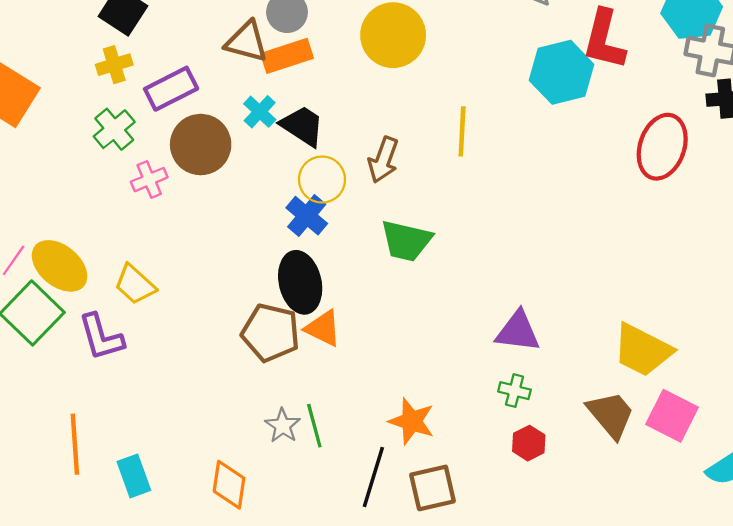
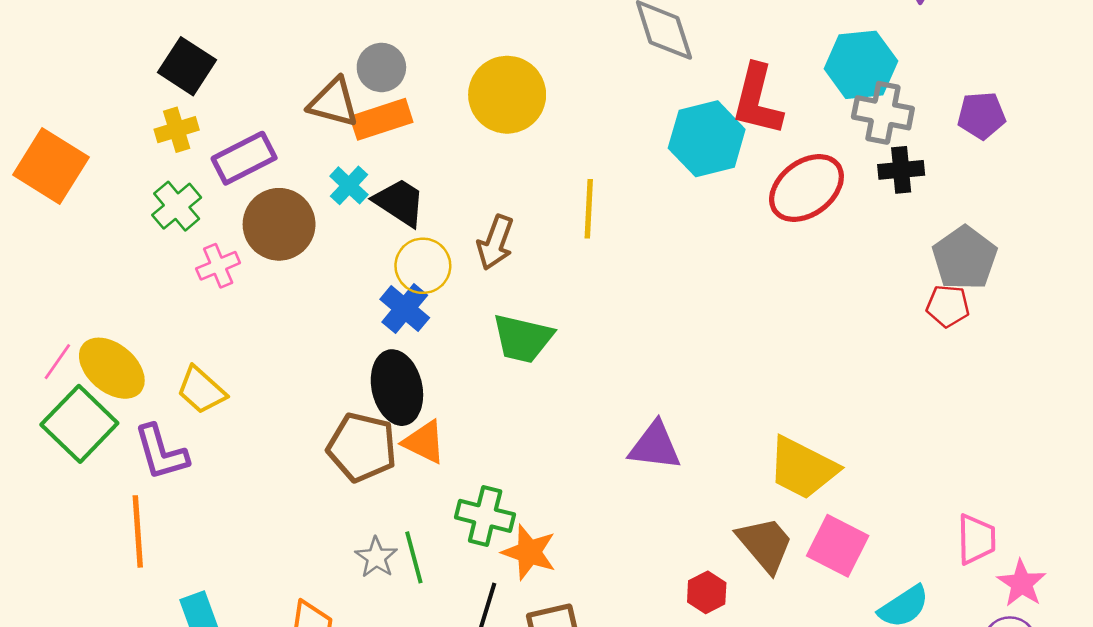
red ellipse: (662, 147) -> (806, 188), moved, turned 34
green cross: (514, 391) -> (485, 516), moved, size x1.5
red hexagon: (529, 443) -> (707, 592), moved
orange line: (75, 444) -> (138, 531), moved

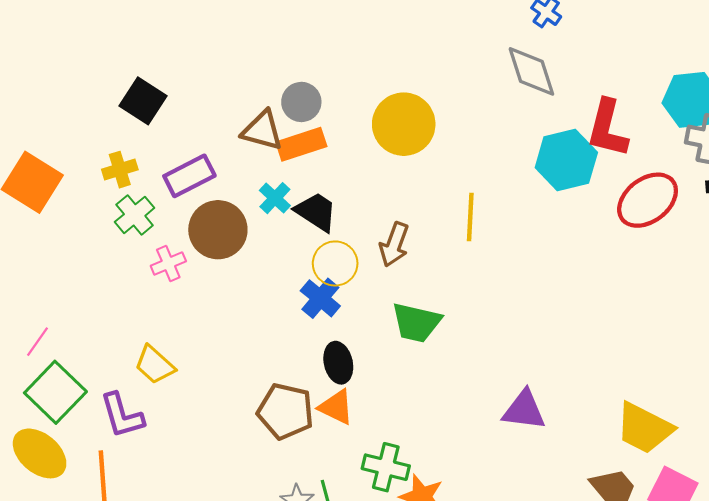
yellow cross: (177, 130) -> (120, 170), moved
yellow ellipse: (112, 368) -> (40, 453), moved
black ellipse: (397, 388) -> (338, 363), moved, size x0.7

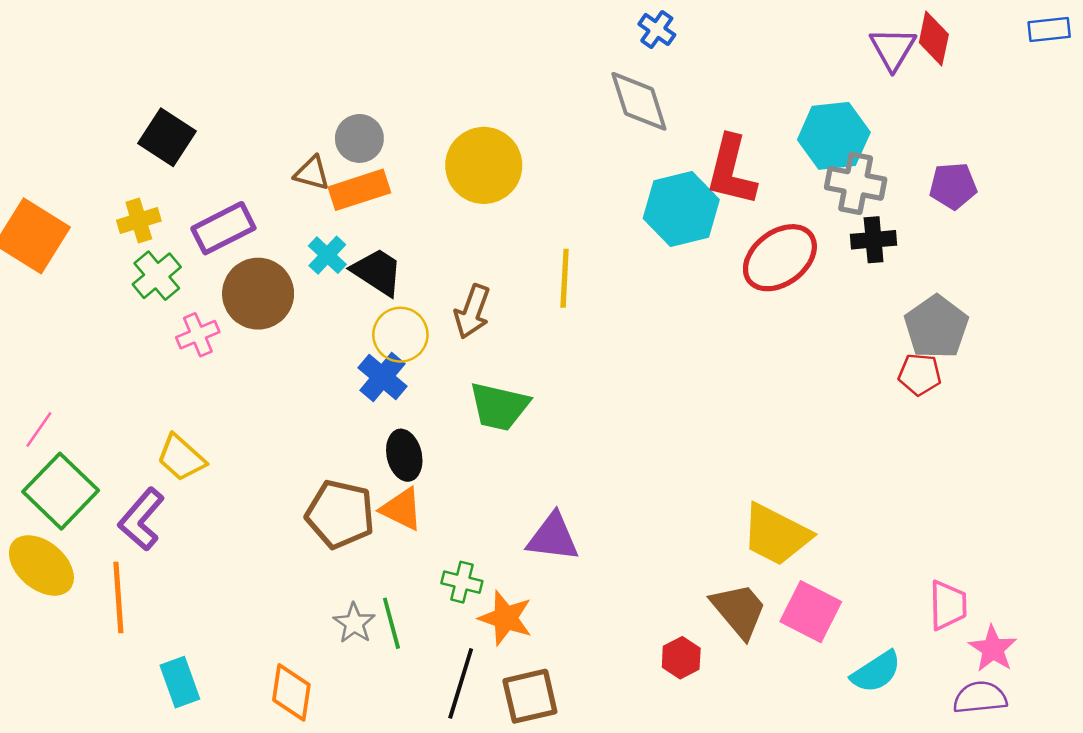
brown triangle: (262, 130) -> (312, 173), size x0.7
purple triangle: (524, 410) -> (553, 537), moved
purple L-shape: (122, 415) -> (141, 519), turned 57
green cross: (386, 467) -> (462, 582), size x0.7

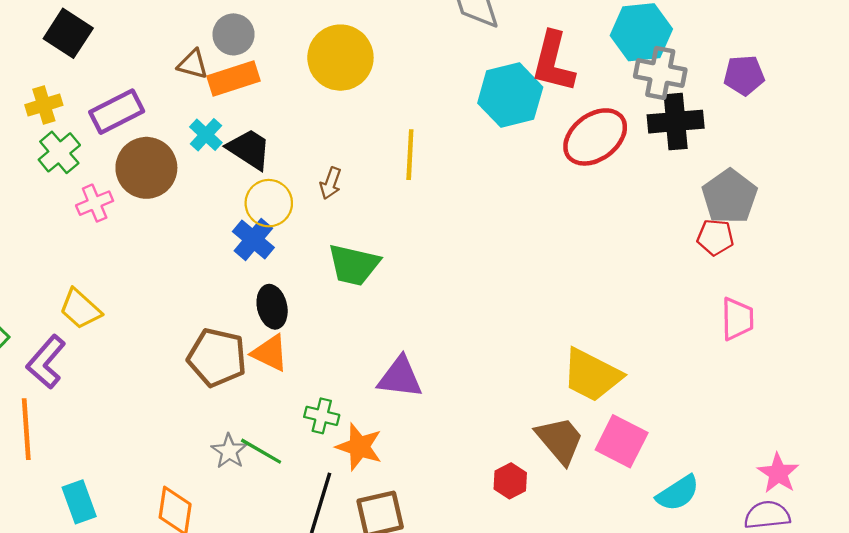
black cross: (874, 240) -> (676, 122), size x1.4
brown arrow: (472, 312) -> (331, 183), size x0.7
pink trapezoid: (948, 605) -> (737, 319), moved
green line: (391, 623) -> (261, 451), turned -45

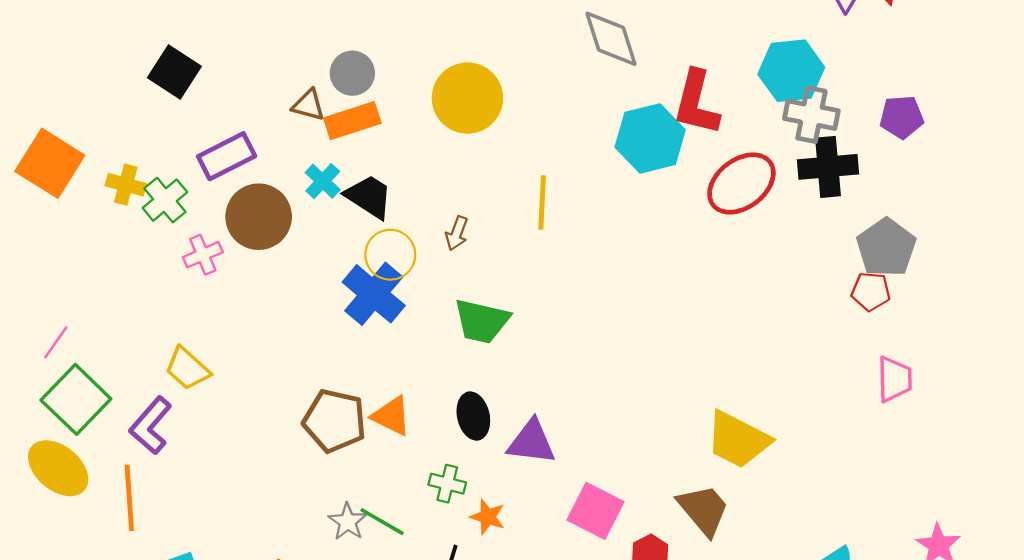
yellow cross: (44, 105) -> (126, 185), moved, turned 32
blue cross: (253, 239) -> (374, 294), size x1.4
black ellipse: (272, 307) -> (473, 416), moved
pink square: (622, 441) -> (596, 511), moved
orange star: (359, 447) -> (488, 517), size x0.7

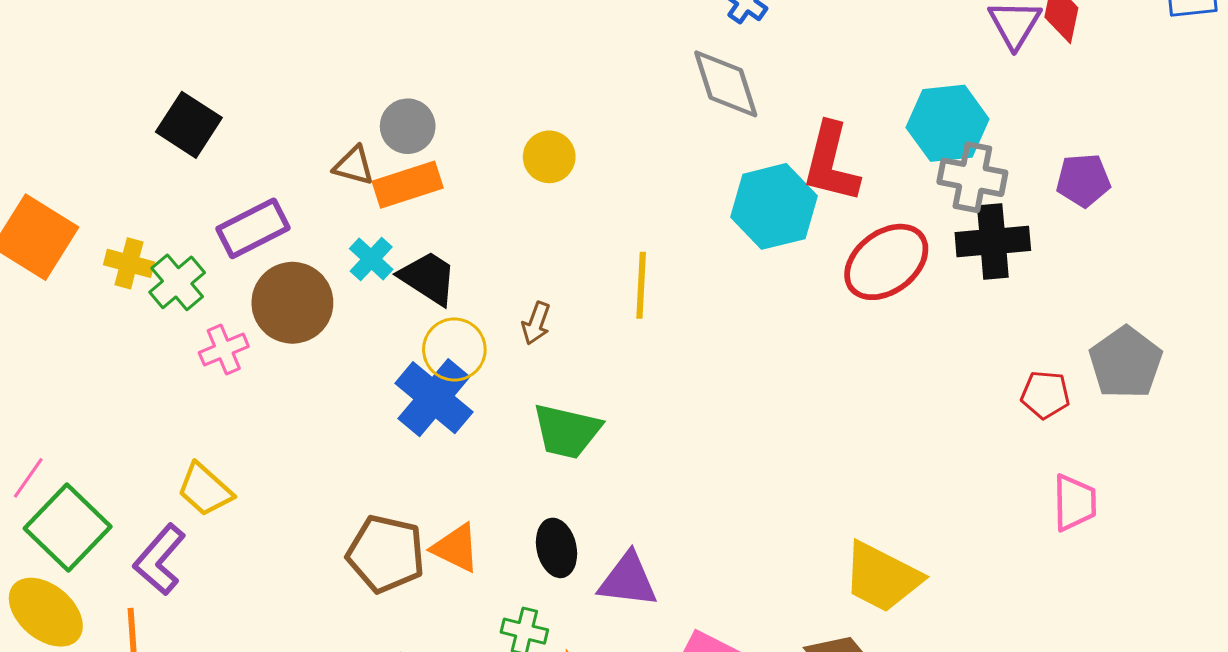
yellow circle: (467, 98) -> (549, 157), size x0.6
gray pentagon: (886, 248) -> (1126, 363), moved
pink line: (56, 342) -> (28, 478), moved

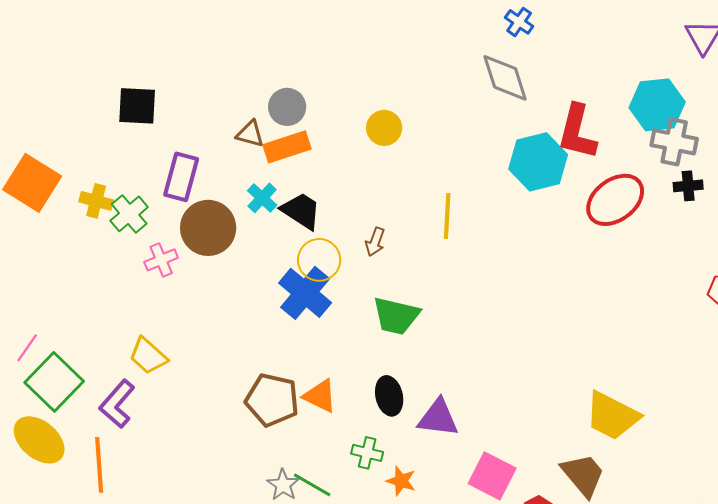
black square: (189, 125) -> (137, 106), turned -30
purple rectangle: (253, 228) -> (181, 177), turned -48
black cross: (993, 241) -> (688, 186), size x0.6

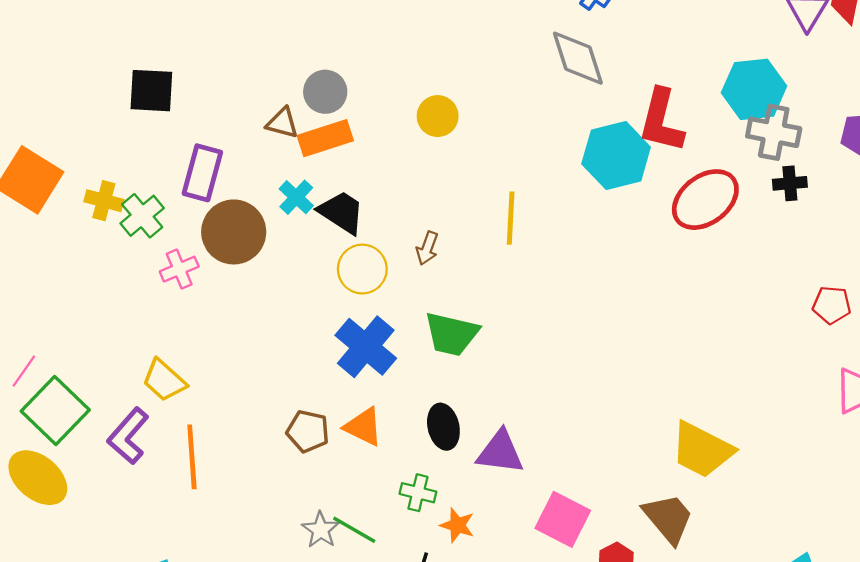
blue cross: (305, 293) -> (366, 347), moved
brown pentagon: (272, 400) -> (308, 431), size x0.7
orange line: (99, 465) -> (192, 457), moved

